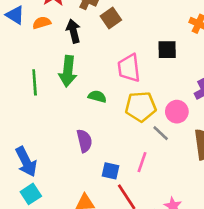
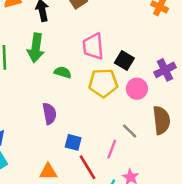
black square: (167, 50) -> (124, 60), moved, turned 30
gray line: (161, 133) -> (130, 131), moved
pink line: (142, 162) -> (112, 149), moved

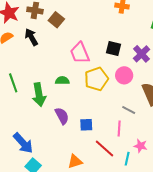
green arrow: (36, 48) -> (39, 95), moved
black square: (124, 60) -> (114, 49), moved
blue square: (73, 142) -> (86, 125), moved

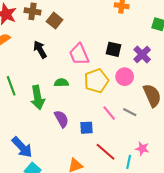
black arrow: (31, 37) -> (40, 50), moved
pink line: (119, 128) -> (109, 113), moved, turned -42

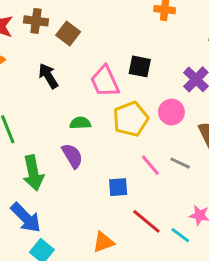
black square: (113, 49) -> (140, 66), moved
green arrow: (38, 97) -> (33, 173), moved
purple semicircle: (61, 119) -> (72, 156), moved
cyan line: (129, 162) -> (180, 235), turned -64

